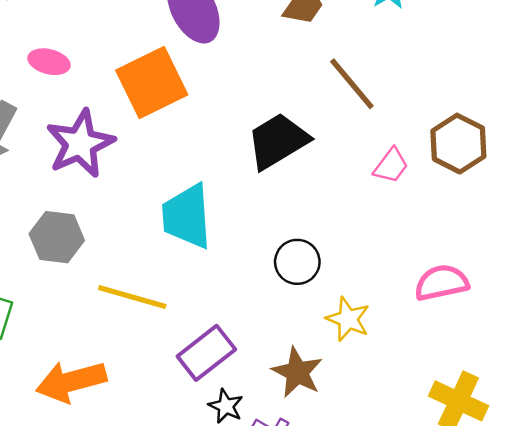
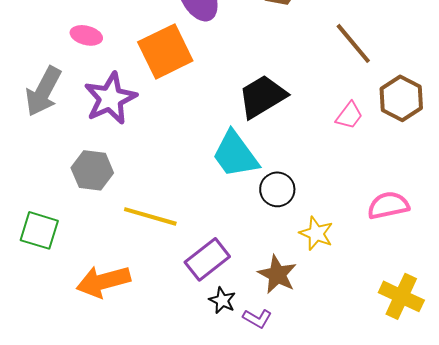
brown line: (352, 84) -> (353, 43), moved
cyan trapezoid: (187, 216) -> (235, 154), moved, turned -32

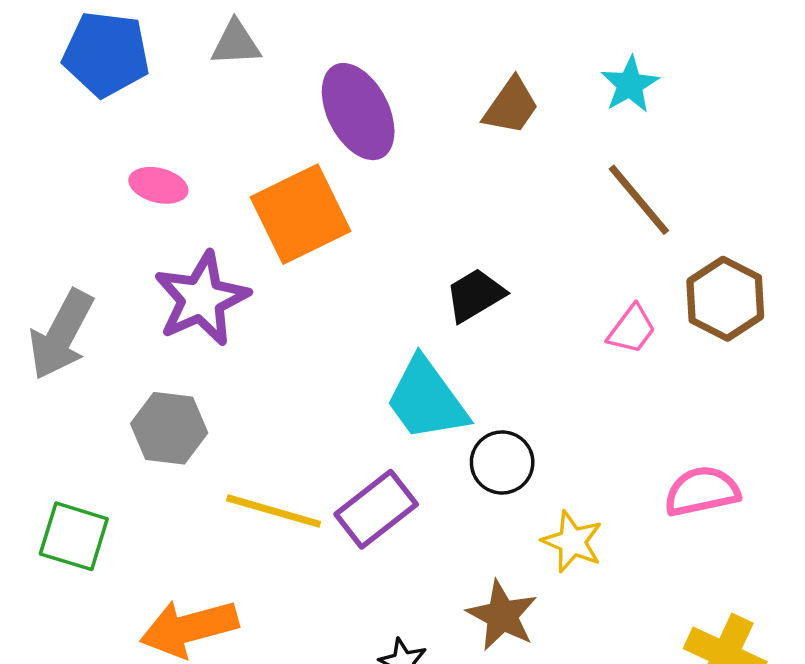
gray arrow: (43, 91) -> (61, 335), moved
black trapezoid: (262, 96) -> (475, 295), size x0.7
purple rectangle: (207, 259) -> (376, 509), moved

